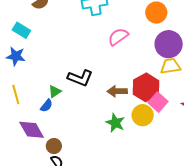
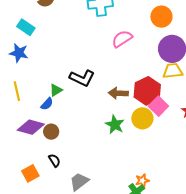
purple diamond: (32, 130) -> (31, 127), turned -48
brown circle: (54, 146) -> (51, 132), moved

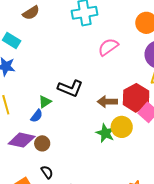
yellow circle: (142, 118) -> (122, 127), moved

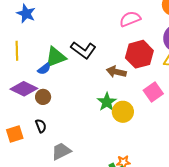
red hexagon: (136, 98) -> (139, 54), moved
green triangle: (45, 102) -> (55, 57), size x1.6
yellow circle: (122, 127) -> (123, 112), moved

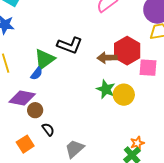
red hexagon: (139, 54) -> (127, 51), moved
pink square: (153, 92) -> (148, 68), turned -36
brown circle: (43, 97) -> (35, 110), moved

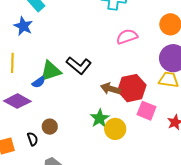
brown circle: (35, 110) -> (50, 127), moved

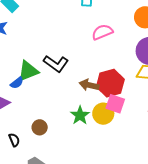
pink square: (146, 111) -> (115, 104), moved
brown circle: (50, 127) -> (40, 127), moved
yellow circle: (115, 129) -> (103, 114), moved

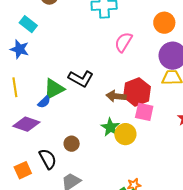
pink semicircle: (102, 32) -> (123, 42), turned -30
yellow circle: (103, 114) -> (125, 134), moved
black semicircle: (14, 140) -> (48, 159), size x1.5

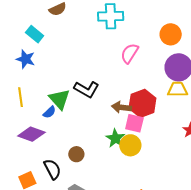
green triangle: (54, 89) -> (59, 99), turned -45
pink square: (144, 112) -> (134, 123), moved

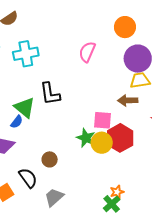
cyan cross: (111, 16) -> (26, 54), moved
black L-shape: (86, 89) -> (50, 94), turned 60
red hexagon: (142, 103) -> (120, 138), moved
brown arrow: (121, 107) -> (128, 100), moved

